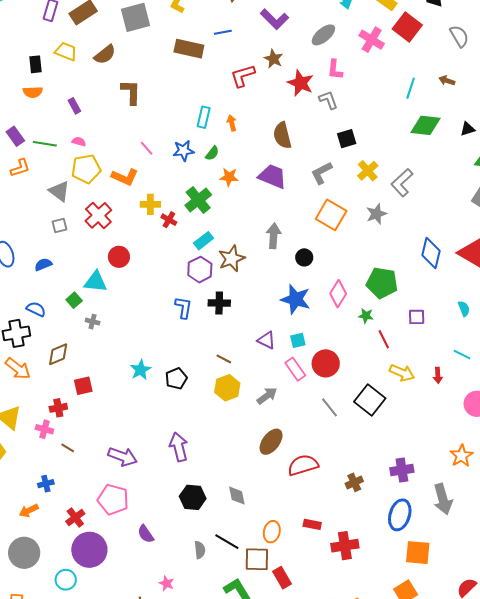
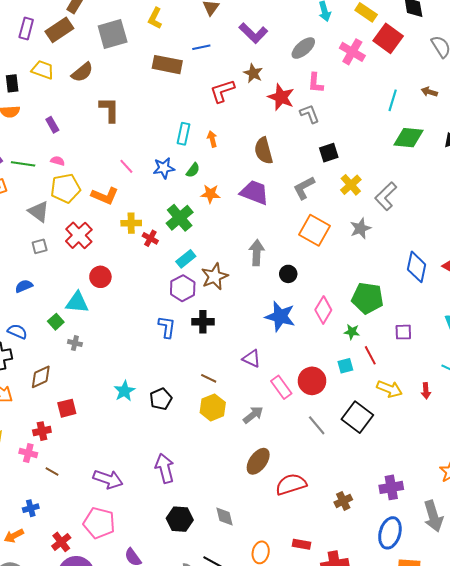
cyan square: (298, 340) -> (345, 366), moved

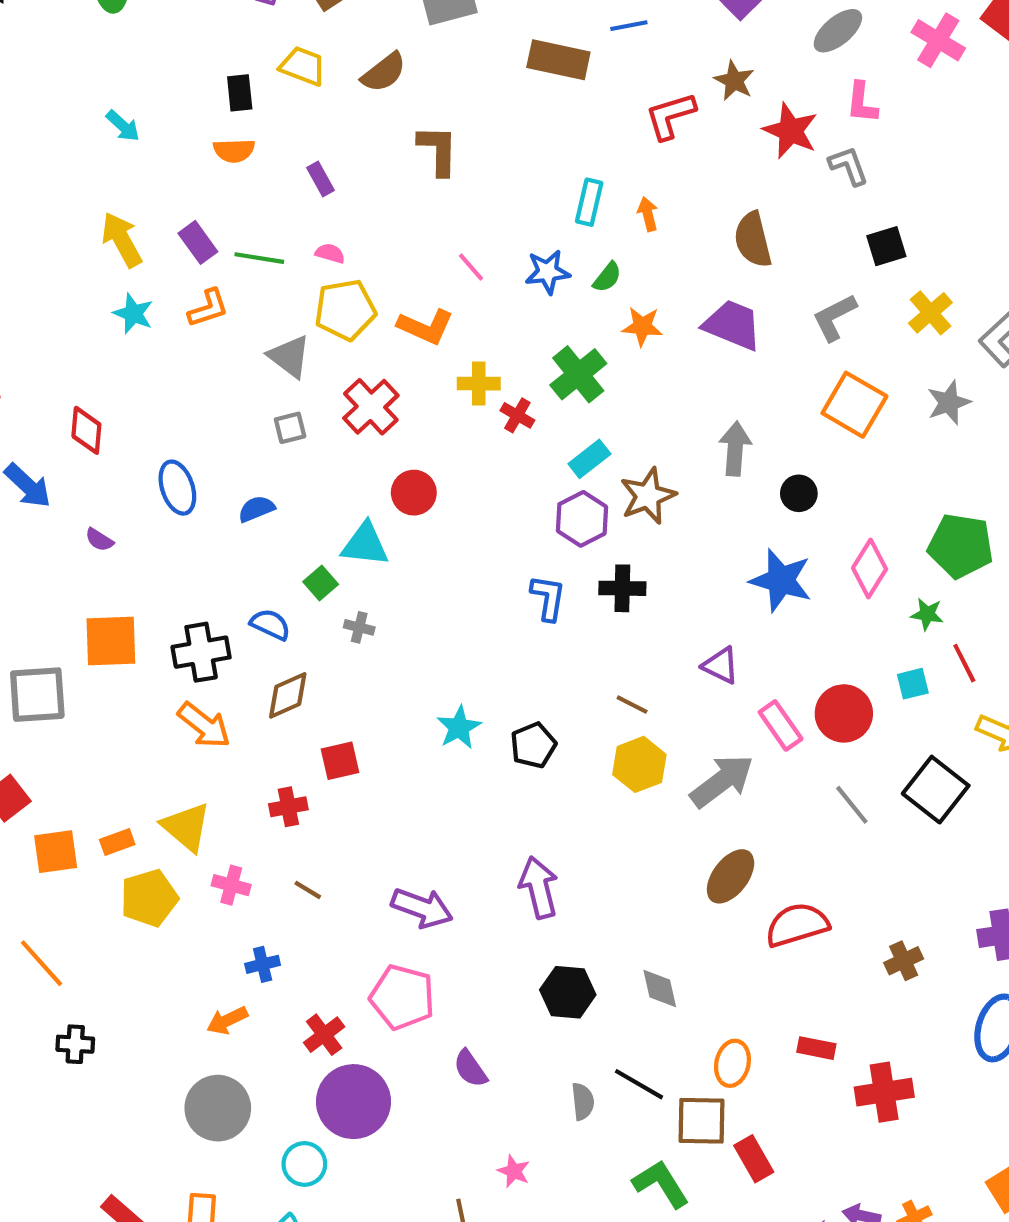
blue semicircle: (17, 331) -> (270, 624), moved
gray arrow: (253, 415) -> (722, 781), size x1.5
pink cross: (28, 453) -> (231, 885), moved

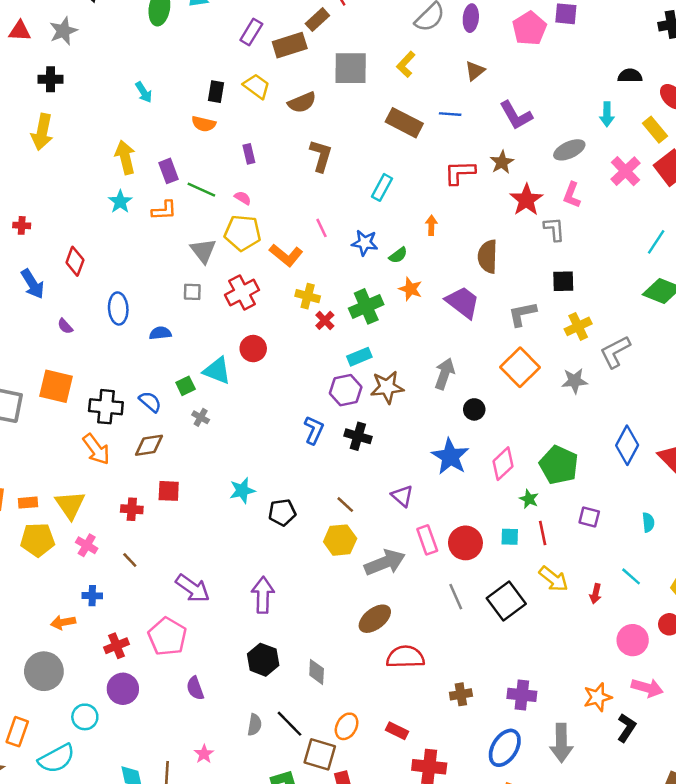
cyan rectangle: (589, 202) -> (382, 187), moved
purple circle: (353, 1102) -> (123, 689), size x0.7

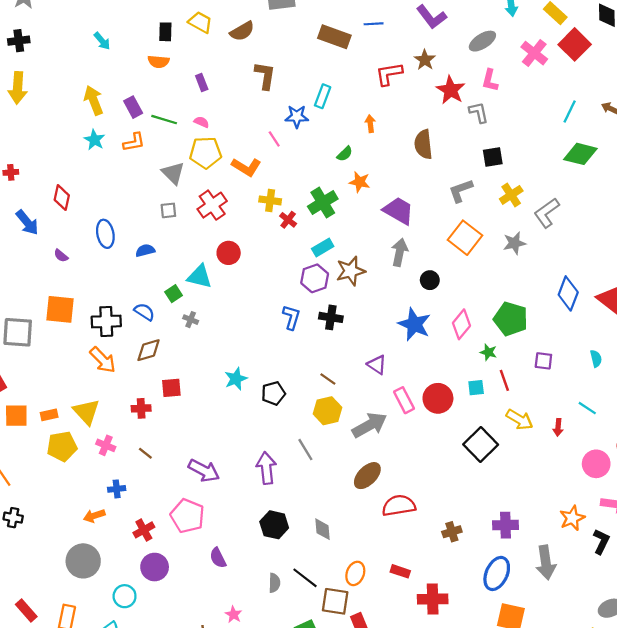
blue star: (365, 243) -> (297, 117), moved
purple trapezoid: (463, 302) -> (399, 211), moved
gray line: (456, 597) -> (305, 450), moved

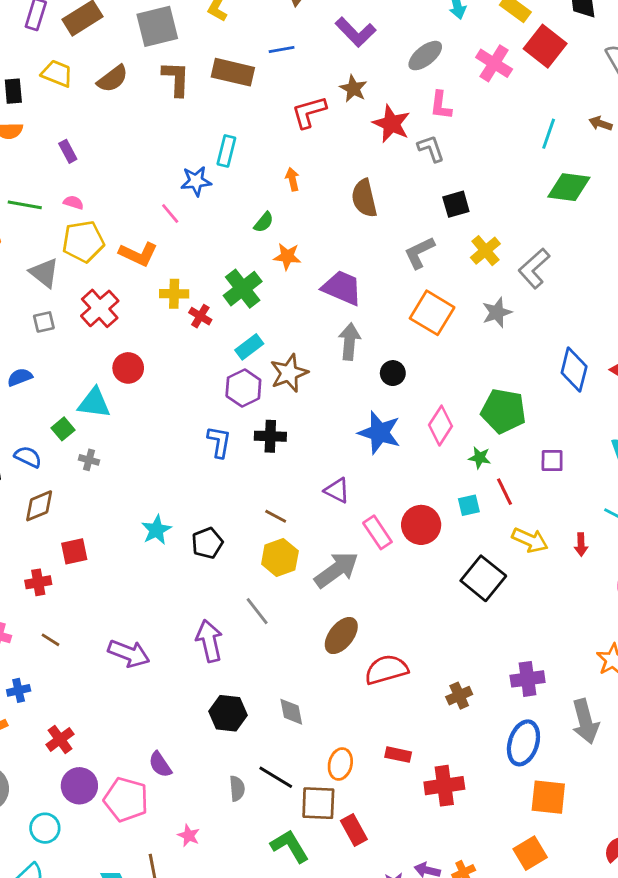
brown L-shape: (265, 76) -> (176, 79), moved
pink pentagon: (187, 516) -> (126, 800), moved

